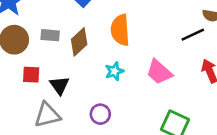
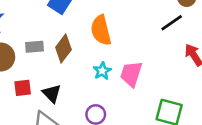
pink trapezoid: (159, 72) -> (131, 74), moved, turned 76

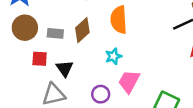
gray rectangle: (34, 47) -> (55, 33), moved
pink trapezoid: (131, 74) -> (129, 81), moved

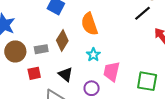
black triangle: (65, 68) -> (66, 74), moved

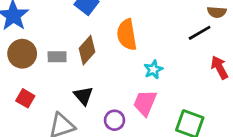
cyan star: (93, 55) -> (153, 70), moved
red square: (34, 73) -> (25, 98), moved, turned 32

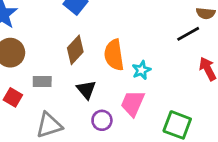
orange semicircle: (127, 35) -> (114, 55), moved
gray rectangle: (57, 57) -> (42, 82), moved
black triangle: (83, 96) -> (86, 90), moved

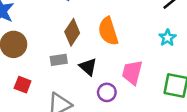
cyan star: (141, 70) -> (167, 38), moved
gray rectangle: (42, 82) -> (59, 60), moved

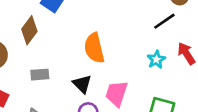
brown diamond: (72, 32) -> (29, 30), moved
black triangle: (88, 67) -> (82, 84), moved

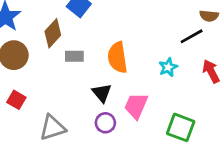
cyan star: (156, 60) -> (168, 67), moved
gray rectangle: (40, 75) -> (74, 56), moved

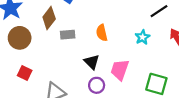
orange semicircle: (117, 57) -> (102, 33), size x0.7

